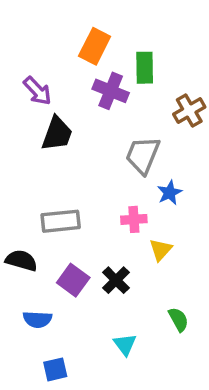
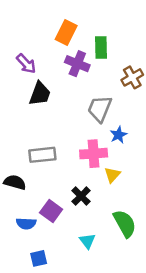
pink cross: (134, 219) -> (94, 154), size x1.5
purple square: (73, 280) -> (51, 211), moved
green semicircle: (178, 319) -> (125, 224), size x1.6

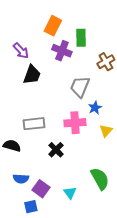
yellow triangle: (112, 175) -> (106, 131), moved
black cross: (81, 196) -> (56, 150), moved
purple square: (51, 211) -> (41, 189), moved

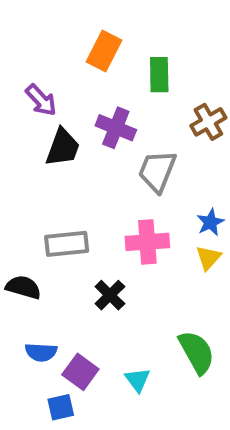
purple cross: (62, 51) -> (116, 128), moved
blue star: (95, 108) -> (210, 222), moved

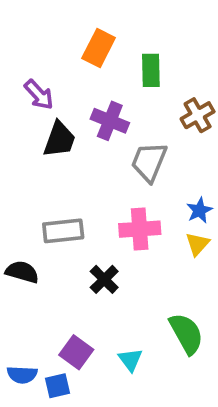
blue semicircle: (41, 352) -> (22, 375), moved

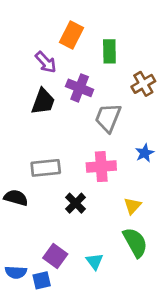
purple arrow: (39, 95) -> (46, 62), moved
yellow triangle: (198, 244) -> (132, 206), moved

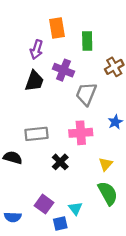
orange rectangle: (71, 35) -> (57, 28), turned -36
purple arrow: (46, 62) -> (36, 50), turned 60
blue square: (42, 280) -> (60, 224), moved

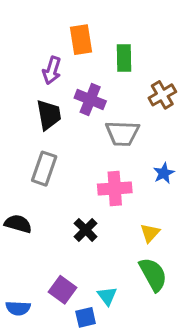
black trapezoid: (34, 81) -> (49, 115), turned -30
gray trapezoid: (86, 94) -> (122, 133), turned -110
gray rectangle: (36, 134) -> (44, 169), moved, turned -65

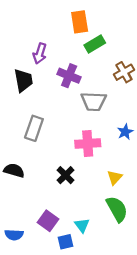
orange rectangle: (81, 40) -> (80, 22), moved
green rectangle: (124, 58) -> (95, 44), turned 60
black trapezoid: (49, 115) -> (23, 80), moved

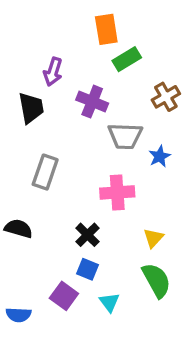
blue star: (125, 132) -> (160, 156), moved
blue square: (66, 242) -> (87, 269), moved, turned 35

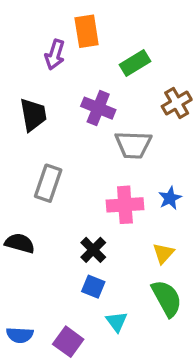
orange rectangle: (106, 29) -> (87, 31), moved
purple arrow: (53, 72) -> (55, 55), moved
blue star: (160, 156) -> (170, 198), moved
purple square: (64, 296) -> (68, 342), moved

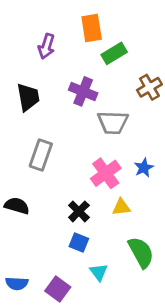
orange rectangle: (87, 31) -> (92, 28), moved
pink cross: (125, 205) -> (106, 173), turned -32
yellow triangle: (163, 253) -> (121, 207), moved, turned 42

